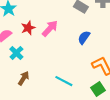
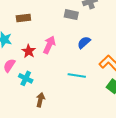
blue semicircle: (84, 37) -> (84, 42), turned 32
cyan line: (64, 81) -> (77, 76), moved

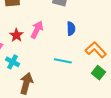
blue semicircle: (84, 42) -> (71, 29), turned 128
brown arrow: (40, 100) -> (26, 83), size x1.5

